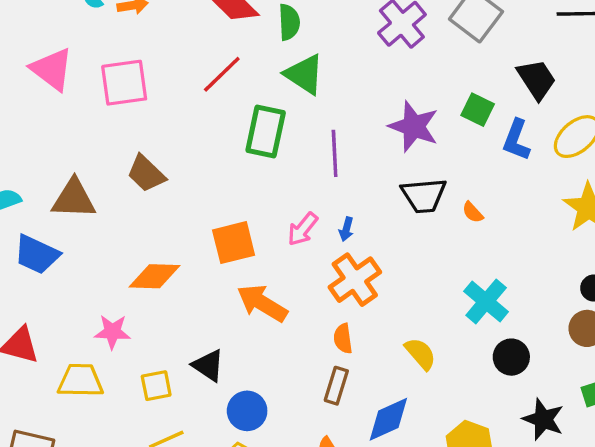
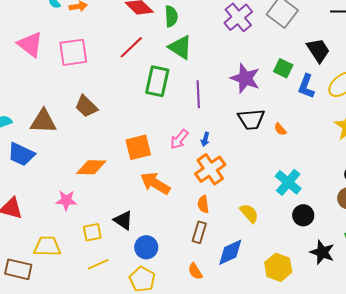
yellow trapezoid: (80, 381) -> (47, 246), moved

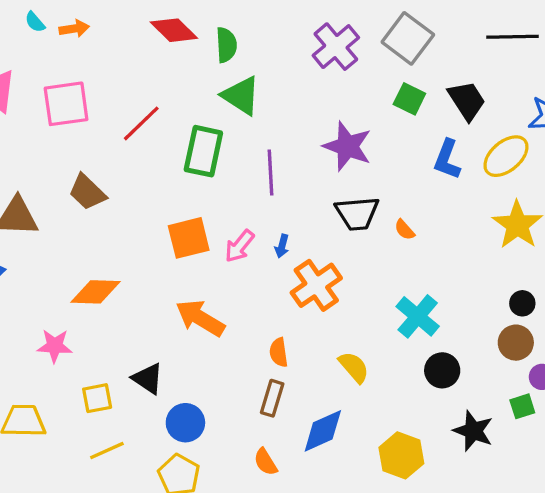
red line: (131, 47) -> (141, 123), moved
green square: (283, 68) -> (409, 99), moved
orange square: (138, 147) -> (189, 238), moved
orange cross: (210, 169) -> (316, 285), moved

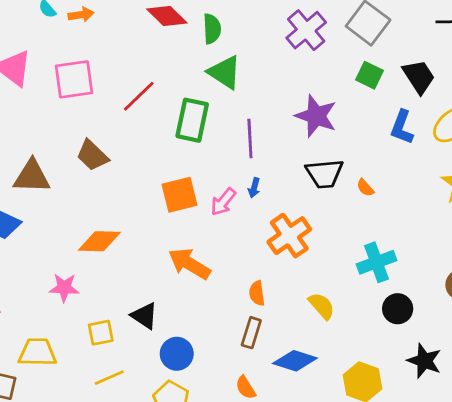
blue arrow: (282, 246) -> (254, 188), moved
cyan cross: (418, 316) -> (377, 262), turned 30
blue diamond: (323, 431) -> (295, 361), turned 42

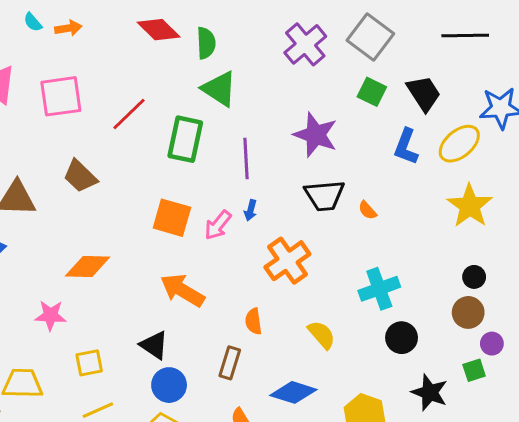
orange square: (180, 195) -> (172, 218), turned 30
black triangle: (144, 316) -> (154, 345), moved
brown rectangle: (251, 333) -> (230, 363), moved

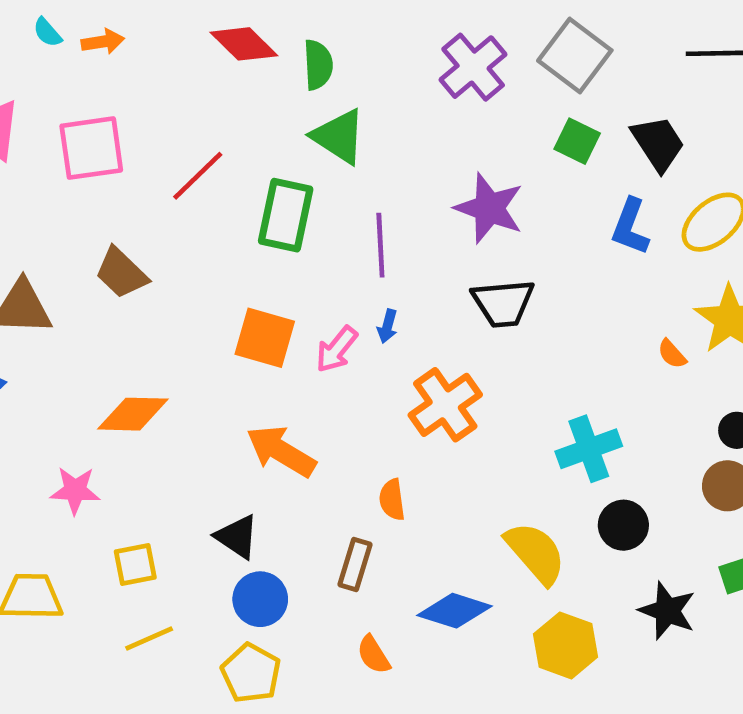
orange semicircle: (367, 210) -> (672, 354), moved
yellow semicircle: (322, 335) -> (535, 553), moved, size x1.4

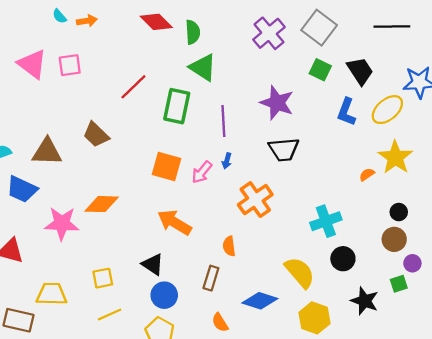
pink square: (91, 148) -> (70, 65), moved, size x0.7
orange semicircle: (672, 354) -> (367, 174), turned 98
pink star: (75, 490) -> (62, 223), moved, size x1.4

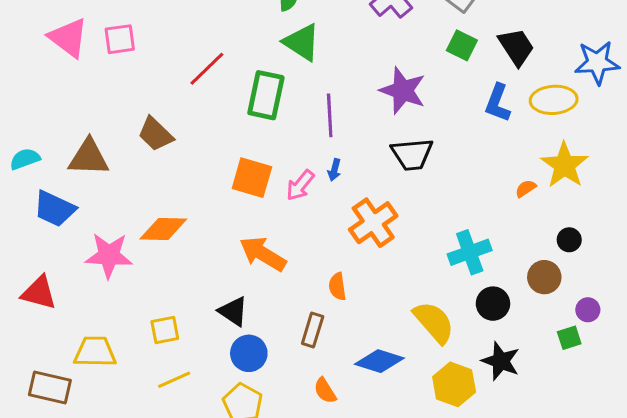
yellow ellipse: (387, 110) -> (554, 100), turned 36
brown circle: (394, 239) -> (544, 277), moved
black star: (365, 301) -> (501, 361), moved

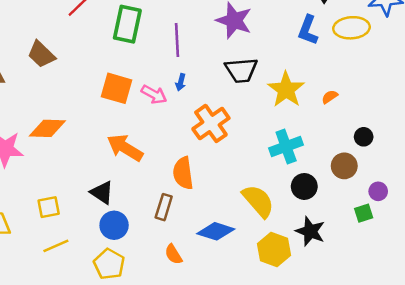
yellow star: (565, 165) -> (286, 90), moved
pink arrow: (300, 185) -> (154, 94), turned -100
orange semicircle: (337, 286) -> (183, 173), size x1.5

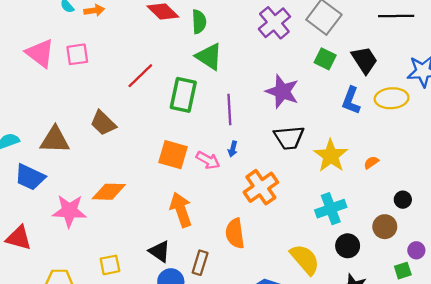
orange arrow: (125, 148) -> (181, 210), turned 40
brown rectangle: (164, 207) -> (200, 263), moved

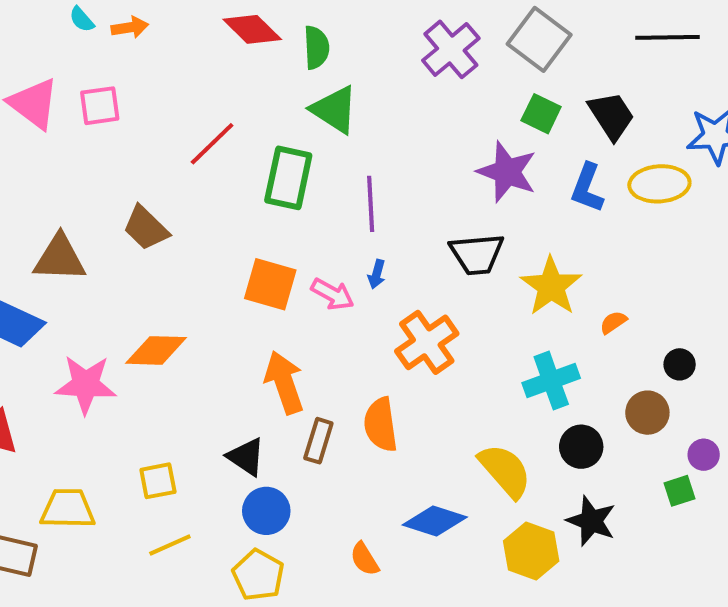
purple star: (282, 91) -> (507, 172), moved
orange semicircle: (371, 162) -> (613, 322), moved
brown rectangle: (200, 263) -> (318, 441), moved

